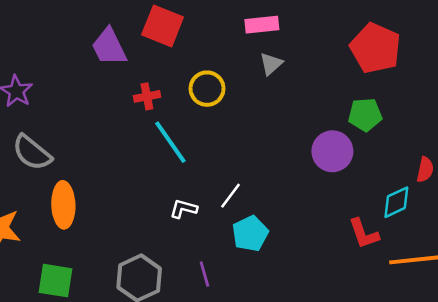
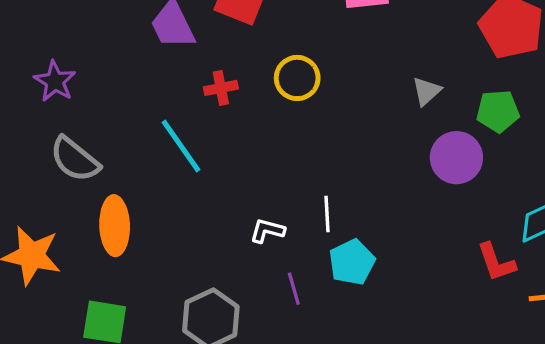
gray triangle: (271, 64) -> (427, 91), moved
cyan line: (170, 142) -> (181, 146), moved
white line: (231, 196) -> (327, 214), turned -40
purple line: (204, 274) -> (294, 289), moved

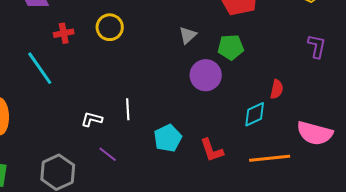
cyan pentagon: (352, 262) -> (168, 138), moved
red L-shape: (496, 262) -> (212, 150), moved
purple line: (294, 289) -> (108, 154), turned -36

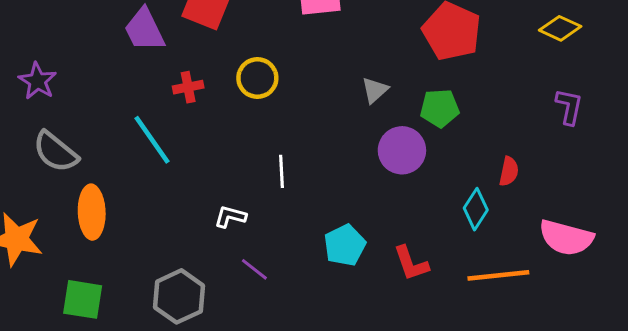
white line: (128, 109) -> (281, 171), moved
cyan diamond: (255, 114) -> (476, 209), turned -32

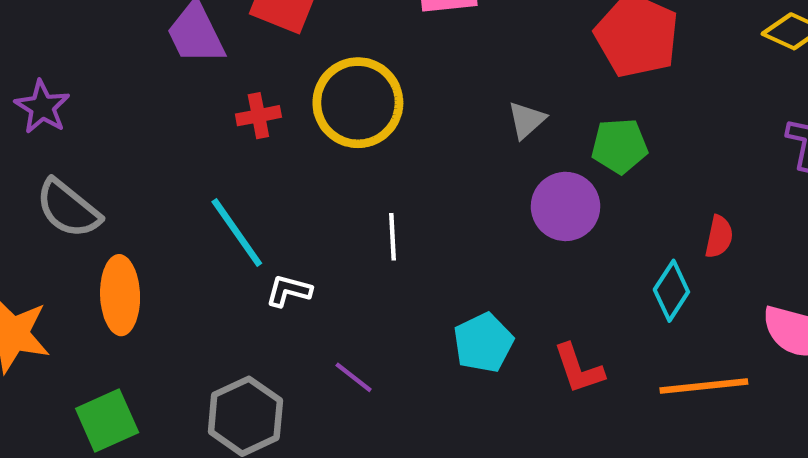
yellow circle: (257, 78) -> (358, 103), size x1.5
cyan line: (152, 140) -> (237, 232), moved
white L-shape: (230, 217) -> (289, 291), moved
green square: (83, 299) -> (107, 421), turned -33

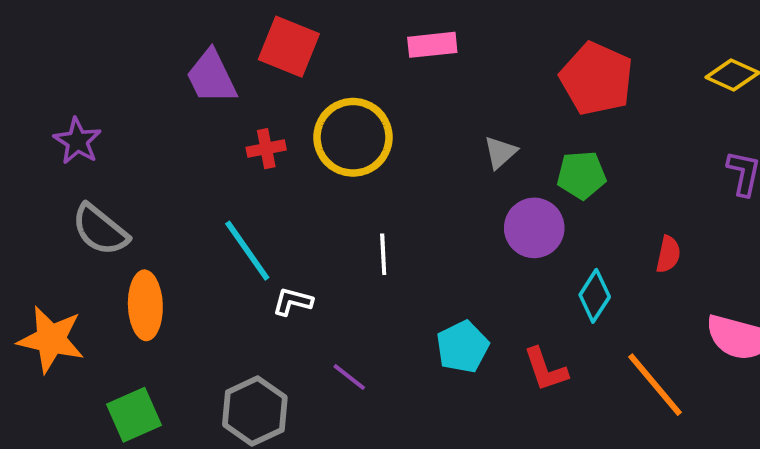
cyan diamond: (671, 291) -> (595, 296), moved
orange line: (704, 386) -> (655, 385), turned 56

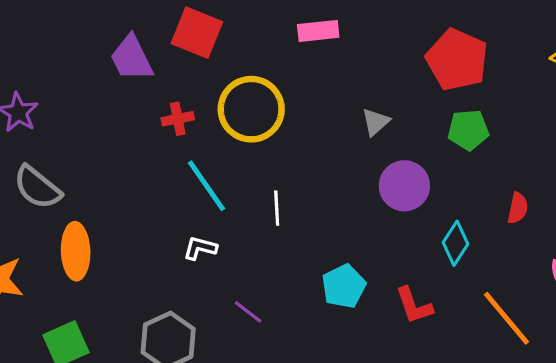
green pentagon: (581, 175) -> (468, 130), moved
cyan line: (247, 251) -> (206, 186), moved

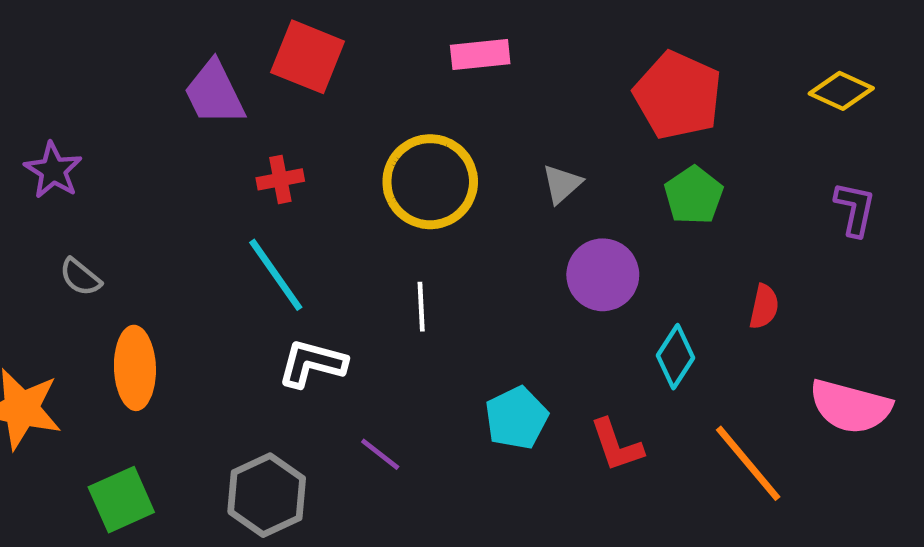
yellow circle: (251, 109) -> (430, 182), moved
green pentagon: (468, 130) -> (694, 195), turned -30
cyan line: (206, 186) -> (276, 275), moved
gray semicircle: (37, 187) -> (80, 277), size x0.6
white L-shape: (200, 248) -> (312, 363), size x1.4

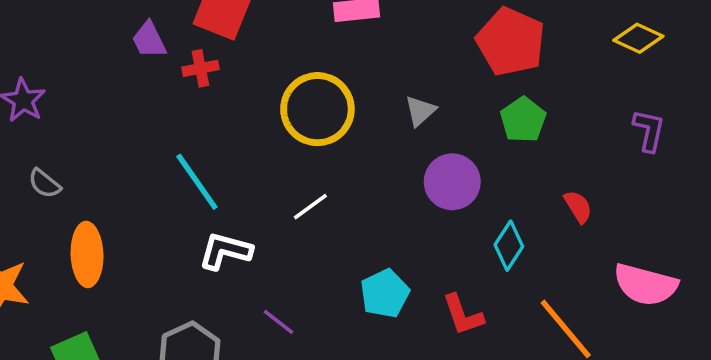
purple trapezoid: (214, 93) -> (149, 40), size x0.7
red cross: (280, 179) -> (200, 68), moved
white line: (421, 307) -> (310, 207), turned 57
red semicircle: (764, 307) -> (578, 207), turned -44

